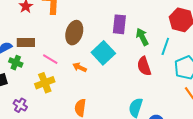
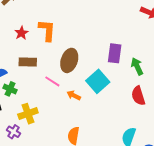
brown rectangle: (26, 43) -> (28, 62), moved
pink line: (50, 59) -> (52, 81), moved
yellow cross: (45, 83) -> (28, 114), moved

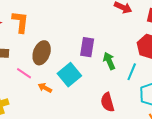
red semicircle: (138, 96) -> (107, 102), moved

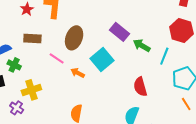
purple rectangle: (87, 47) -> (120, 32), turned -60
green arrow: (109, 61) -> (142, 45), turned -36

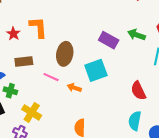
green arrow: (142, 45) -> (136, 35), moved
cyan square: (102, 59) -> (96, 70), turned 30
yellow cross: (31, 90) -> (32, 112), turned -30

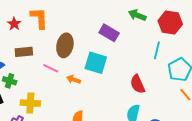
green arrow: (136, 35) -> (137, 15), moved
cyan square: (96, 70) -> (96, 63), turned 35
yellow cross: (32, 112) -> (30, 103), turned -30

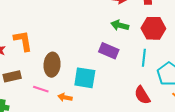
purple rectangle: (109, 33) -> (109, 51), moved
red semicircle: (138, 84) -> (142, 95), moved

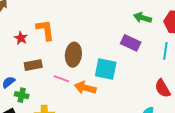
orange arrow: (65, 97) -> (85, 88), size x1.5

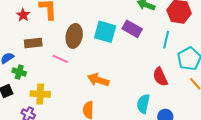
cyan square: (106, 69) -> (105, 32), moved
orange arrow: (85, 88) -> (98, 80), moved

